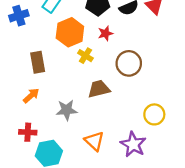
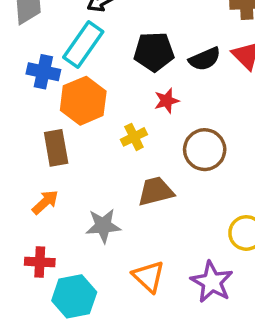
blue cross: (19, 16) -> (43, 72), moved, turned 30
orange hexagon: (70, 32) -> (83, 101), moved
yellow cross: (85, 56) -> (134, 137), turned 32

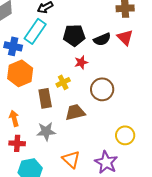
orange hexagon: (83, 101) -> (20, 73), moved
brown rectangle: (56, 148) -> (45, 98), moved
orange arrow: (45, 202) -> (14, 118), turned -63
red cross: (40, 262) -> (17, 143), moved

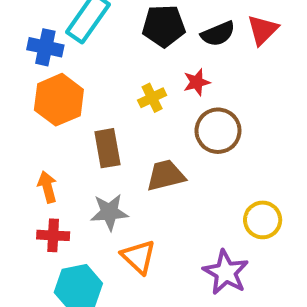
red triangle: (125, 37) -> (263, 30), turned 30
red star: (81, 62) -> (197, 82), moved
yellow cross: (63, 82) -> (152, 98), moved
orange triangle: (71, 159) -> (138, 257), moved

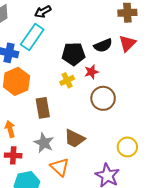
black pentagon: (164, 26) -> (73, 54), moved
brown trapezoid: (166, 175) -> (75, 138), moved, turned -140
gray star: (109, 212) -> (44, 143), turned 30

